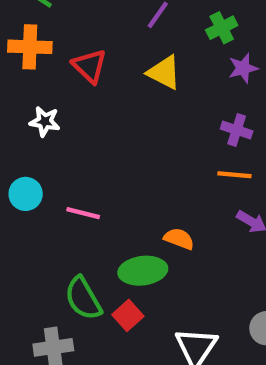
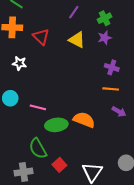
purple star: (243, 68) -> (105, 38), moved
orange semicircle: (179, 239) -> (84, 120), size x1.5
green ellipse: (143, 271) -> (56, 125), moved
red square: (128, 315) -> (59, 165), moved

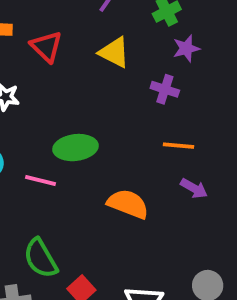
purple star: (105, 38) -> (186, 48), moved
purple cross: (112, 67) -> (165, 89), moved
green ellipse: (56, 125) -> (76, 148), moved

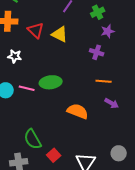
yellow triangle: (114, 52) -> (60, 34), moved
pink line: (41, 181) -> (27, 88), moved

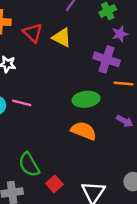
purple cross: (97, 52) -> (107, 59), size x1.5
orange line: (104, 81) -> (123, 84), moved
green ellipse: (51, 82) -> (86, 99), moved

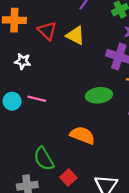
orange semicircle: (84, 131) -> (82, 135), moved

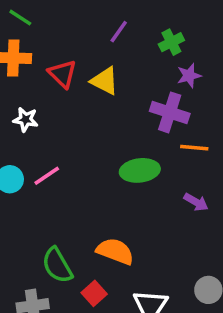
pink line: (37, 99) -> (47, 176), turned -48
orange semicircle: (82, 135) -> (115, 251), moved

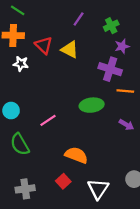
white star: (26, 119) -> (21, 64), moved
pink line: (47, 176) -> (48, 120), moved
green semicircle: (57, 265) -> (20, 144), moved

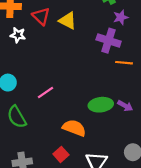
green ellipse: (92, 105) -> (101, 105), moved
purple arrow: (126, 125) -> (125, 106), moved

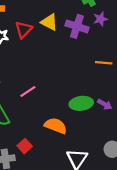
red triangle: (41, 16) -> (24, 30), moved, turned 30
purple cross: (109, 41) -> (77, 26), moved
red square: (61, 154) -> (25, 146), moved

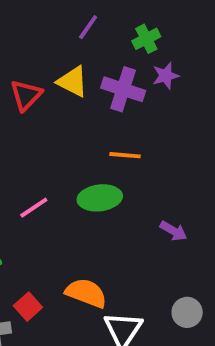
orange line: (104, 63) -> (125, 155), moved
green ellipse: (81, 103) -> (100, 198), moved
orange semicircle: (56, 126) -> (86, 293), moved

